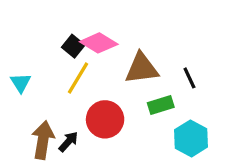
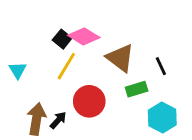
brown triangle: (142, 68) -> (120, 58), turned 44

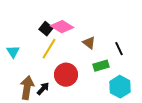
brown triangle: (120, 58) -> (89, 43), size x0.6

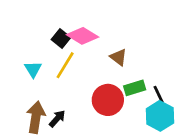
black line: (119, 49) -> (159, 95), moved
cyan triangle: (13, 52) -> (33, 69), moved
red circle: (66, 75) -> (108, 100), moved

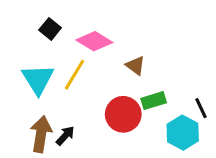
black square: (61, 38) -> (50, 29), moved
cyan triangle: (33, 69) -> (38, 79), size x1.6
black line: (159, 95) -> (201, 108), moved

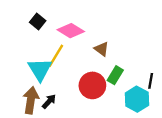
cyan triangle: (38, 79) -> (40, 69), moved
green rectangle: (154, 101) -> (115, 75), turned -42
black line: (201, 108) -> (151, 81), turned 35

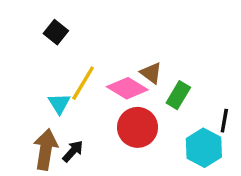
pink diamond: (71, 31) -> (127, 88), moved
cyan triangle: (40, 69) -> (59, 104), size x0.6
green rectangle: (115, 75) -> (178, 95), moved

